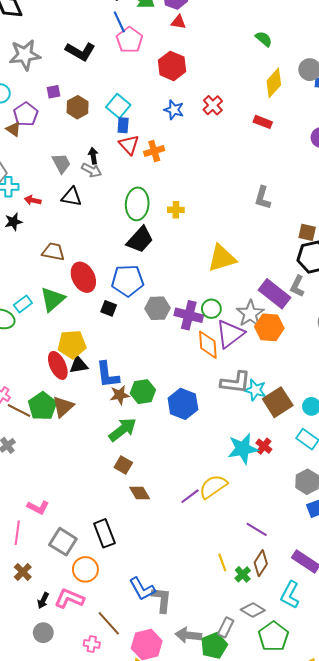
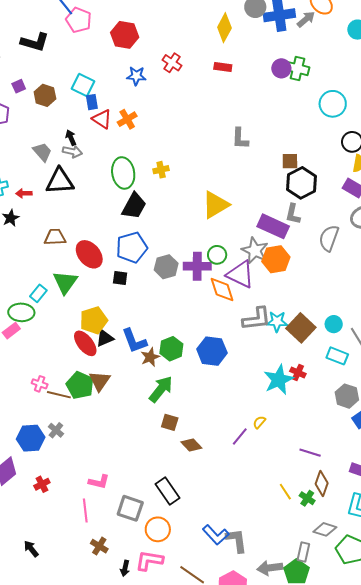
black triangle: (72, 197) -> (60, 181), size x1.4
purple triangle: (230, 334) -> (240, 274), turned -44
yellow semicircle: (213, 487) -> (259, 422), size x0.5

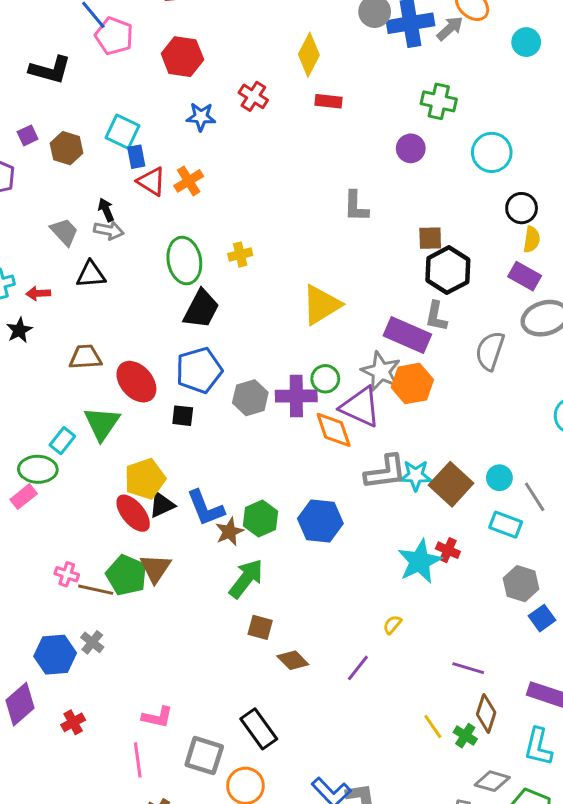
yellow diamond: (224, 28) -> (309, 55), moved
purple circle: (281, 68) -> (411, 148), moved
black triangle: (60, 181) -> (91, 274), size x0.7
purple line: (240, 436) -> (358, 668), moved

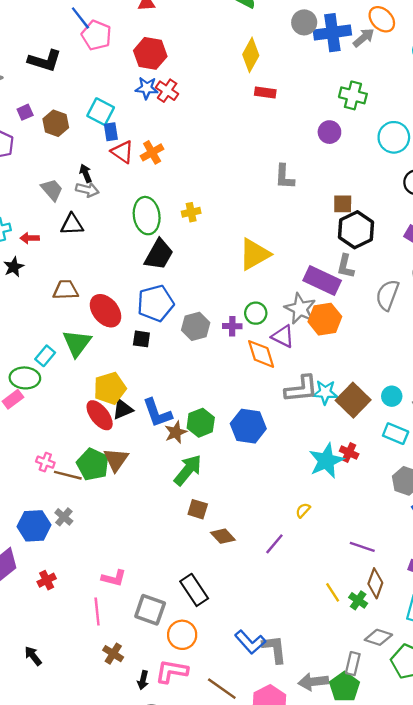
red cross: (253, 96) -> (167, 91), moved
blue star: (201, 117) -> (147, 88), moved
purple cross: (296, 396) -> (232, 326), size x0.6
purple triangle: (360, 407) -> (283, 336), size x0.7

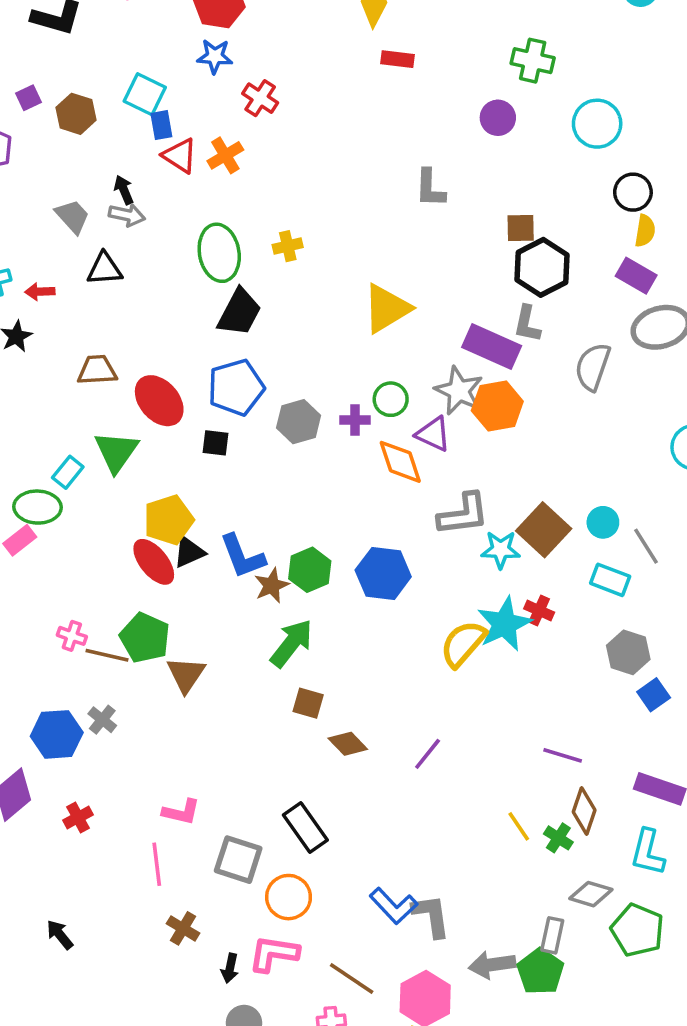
red cross: (167, 91) -> (260, 98), moved
cyan star: (325, 392) -> (501, 550), moved
brown triangle: (116, 460) -> (186, 675), moved
yellow semicircle: (303, 510) -> (463, 644), moved, size x2.0

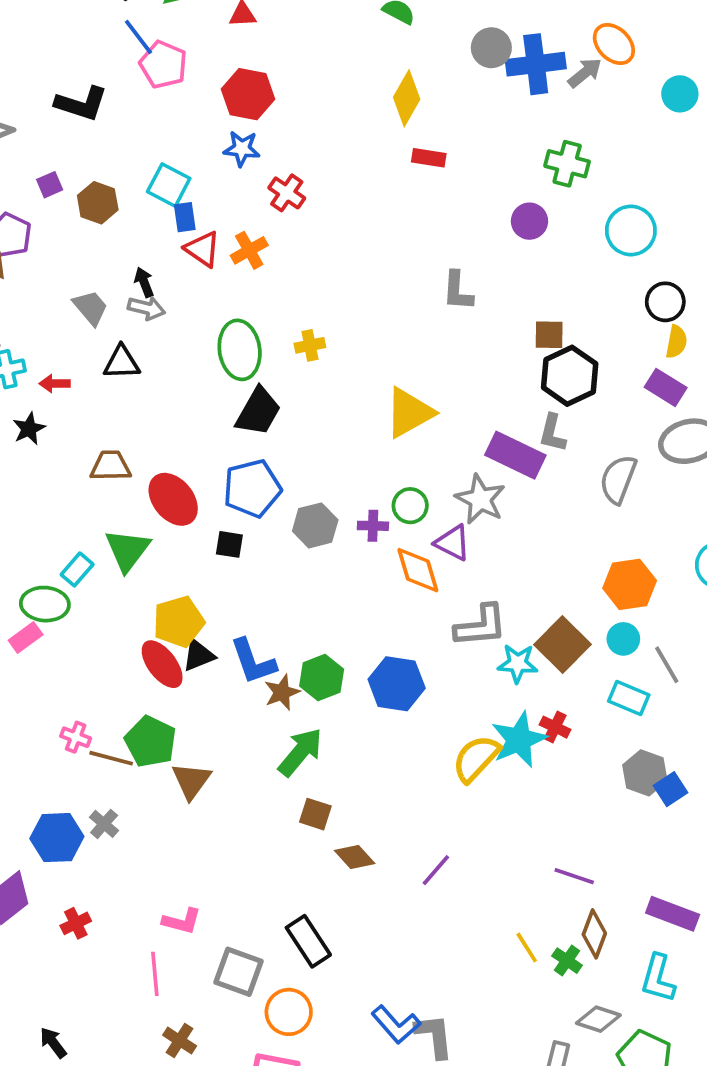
orange hexagon: (497, 406) -> (630, 584), moved
blue square: (654, 695) -> (671, 789), moved

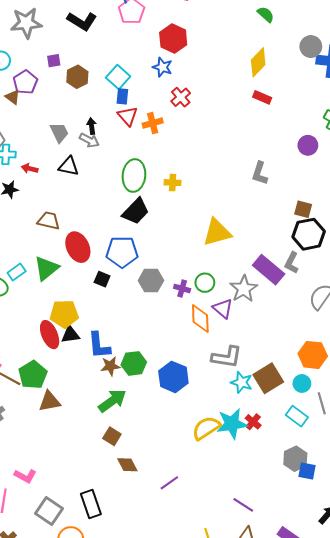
brown triangle: (191, 781) -> (50, 401), turned 30
blue square: (671, 789) -> (307, 471), turned 30

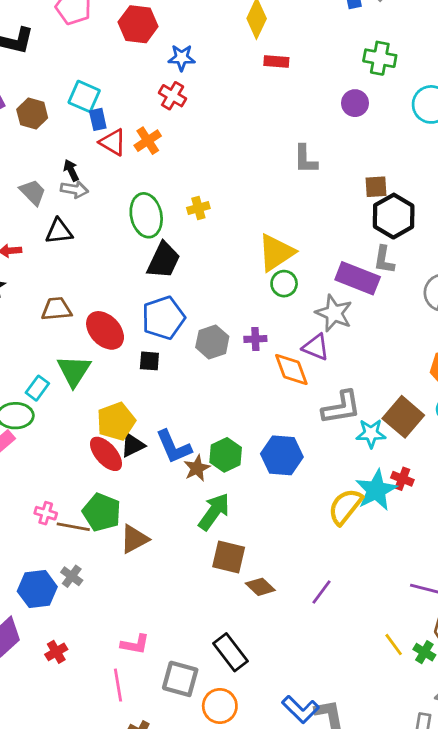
blue star: (162, 67) -> (182, 58), moved
green circle: (205, 283) -> (284, 284), moved
brown square: (112, 436) -> (229, 557), size x1.4

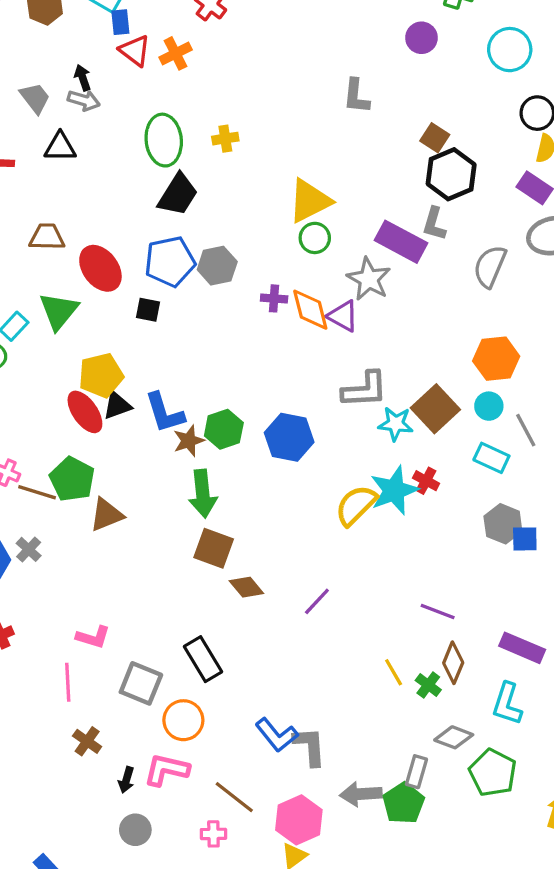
brown square: (376, 187) -> (435, 138), turned 30
gray hexagon: (212, 342) -> (217, 266), moved
orange diamond: (291, 369) -> (310, 310), moved
green arrow: (214, 512) -> (203, 494), turned 132

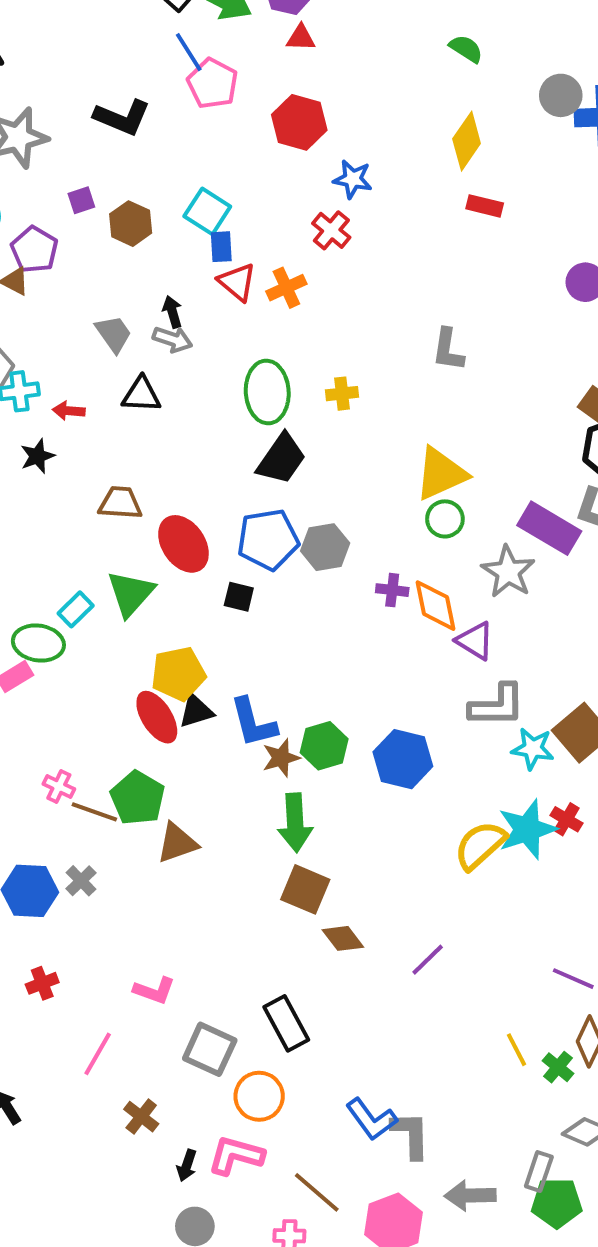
gray L-shape: (356, 96) -> (448, 350), moved
purple triangle: (343, 316) -> (475, 641), moved
pink line: (68, 682) -> (98, 1054), moved, turned 30
green pentagon: (403, 803) -> (557, 1203), moved, turned 30

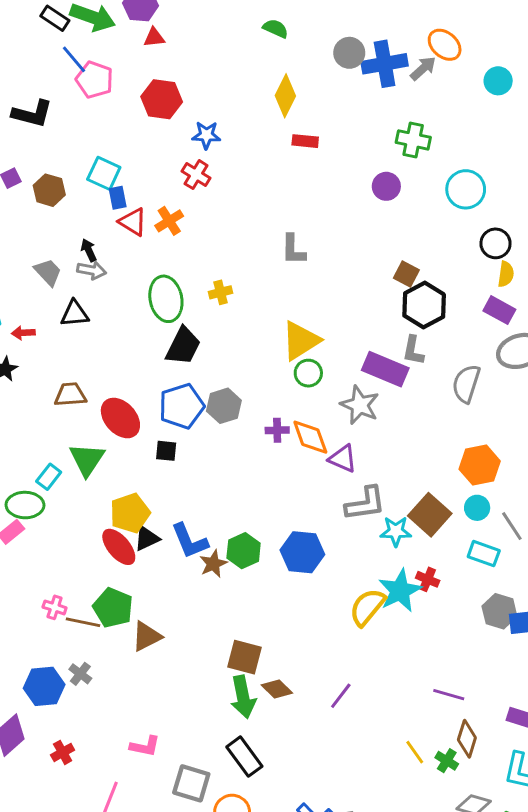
green arrow: (295, 823) -> (243, 697), moved

